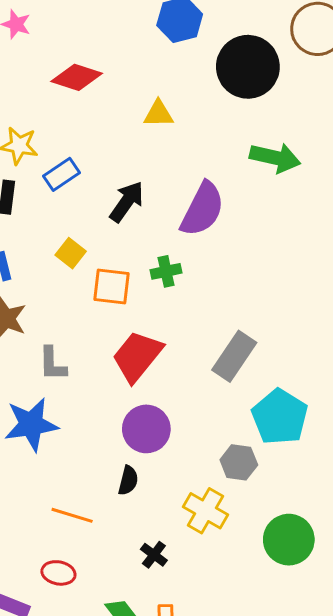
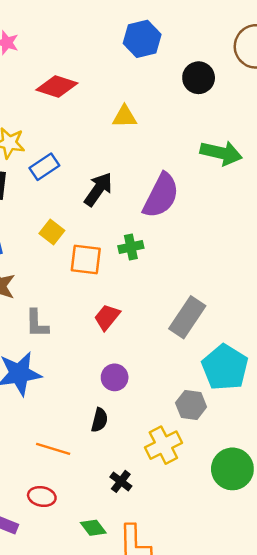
black circle: (248, 67) -> (199, 78), size x0.6
red trapezoid: (137, 356) -> (107, 317), size x0.6
purple circle: (146, 429) -> (115, 377), size x0.7
yellow cross: (205, 511) -> (163, 445), turned 33

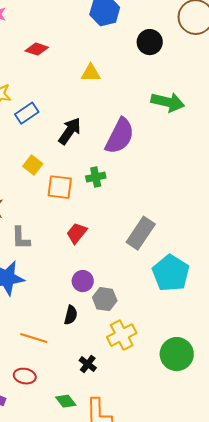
red diamond: (57, 87) -> (37, 49), size x0.7
gray hexagon: (191, 405) -> (105, 299), moved

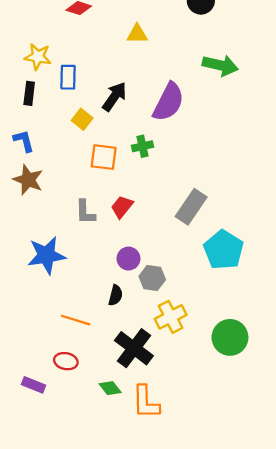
blue rectangle: (27, 113) -> (68, 77), turned -55
yellow square: (33, 165) -> (82, 119), moved
gray L-shape: (21, 238) -> (85, 212), moved
black cross: (88, 364) -> (134, 348), size x2.0

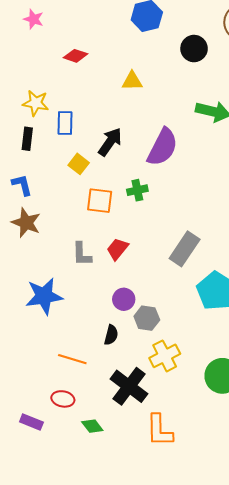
green diamond: (110, 388) -> (92, 426), moved
orange L-shape: (146, 402) -> (159, 430), moved

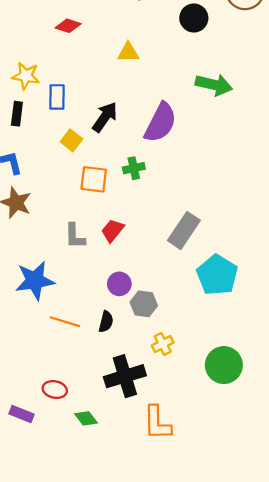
yellow cross: (165, 356) -> (163, 344), size x0.7
orange line: (72, 359) -> (65, 322), moved
black cross: (129, 386) -> (125, 376), turned 36

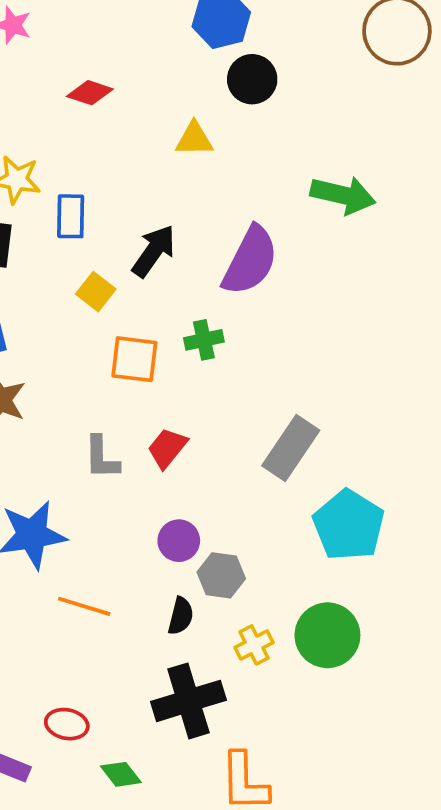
black circle: (194, 18) -> (252, 79), moved
black semicircle: (106, 322) -> (181, 616), moved
green circle: (224, 365) -> (327, 635), moved

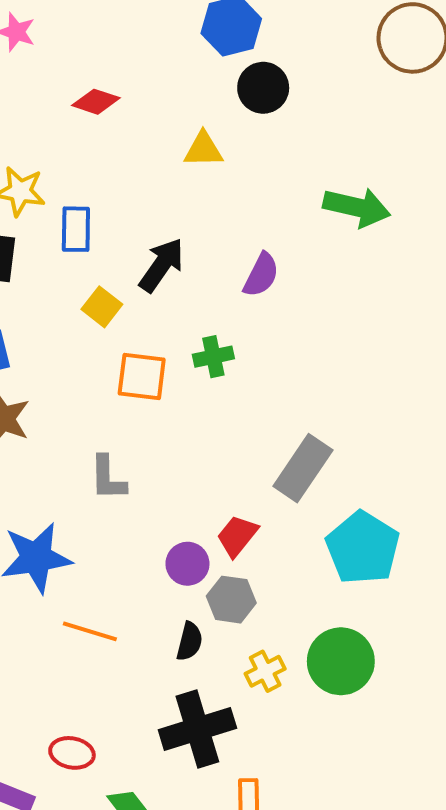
purple semicircle: (250, 261) -> (261, 275), size x0.6
red trapezoid: (167, 448) -> (237, 536), moved

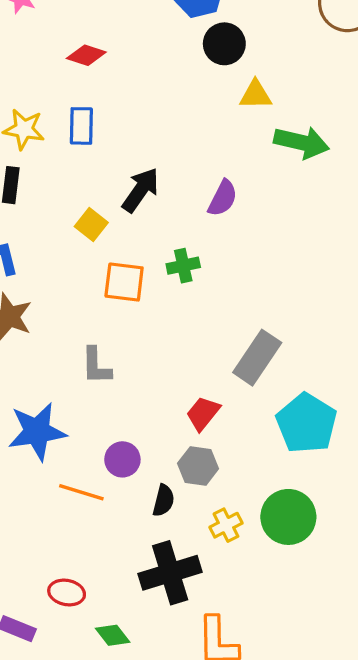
yellow triangle: (203, 149) -> (256, 95), moved
blue rectangle: (76, 229) -> (81, 126), moved
purple circle: (187, 564) -> (122, 459), moved

